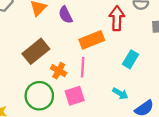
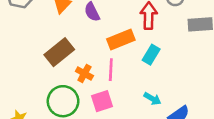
cyan rectangle: (131, 59) -> (151, 55), moved

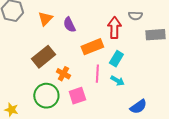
pink line: (111, 70) -> (97, 74), moved
cyan arrow: (152, 99) -> (117, 81), moved

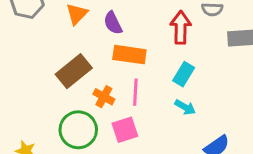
orange rectangle: (92, 47) -> (129, 55), moved, turned 30
pink line: (97, 74) -> (135, 92), moved

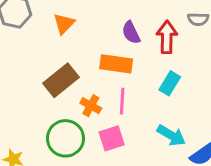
purple semicircle: (113, 23) -> (131, 33), moved
cyan arrow: (185, 107) -> (171, 135), moved, size x1.4

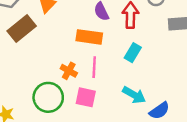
brown rectangle: (61, 80) -> (22, 28), moved
pink square: (112, 138) -> (86, 97), turned 30

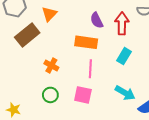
orange cross: (69, 71) -> (51, 66), moved
green circle: (48, 97) -> (50, 95), size x0.6

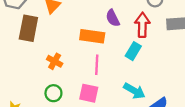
purple semicircle: (97, 20) -> (113, 18), moved
red arrow: (122, 23) -> (142, 25), moved
brown rectangle: (27, 35) -> (28, 28), turned -40

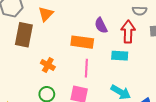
cyan rectangle: (133, 51) -> (120, 56), turned 63

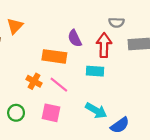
orange cross: (48, 65) -> (34, 81), moved
pink line: (86, 68) -> (59, 85), turned -54

